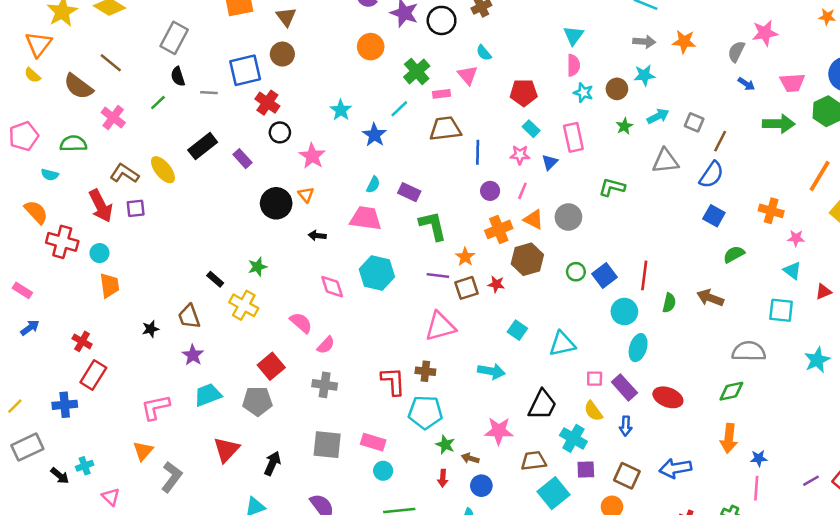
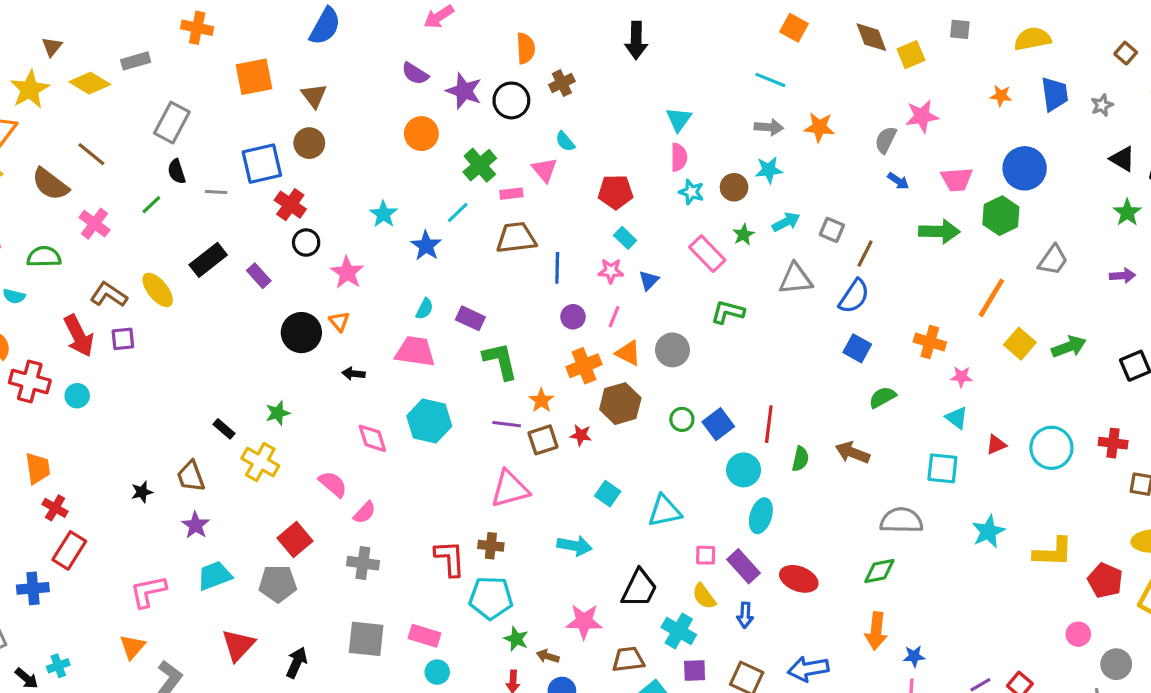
pink rectangle: (573, 137) -> (707, 254), moved, turned -32
orange trapezoid: (109, 285) -> (38, 468), moved

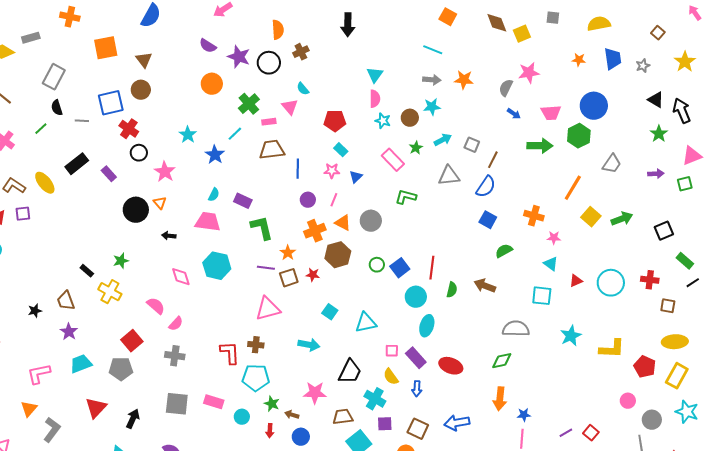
cyan circle: (437, 672) -> (242, 417), moved

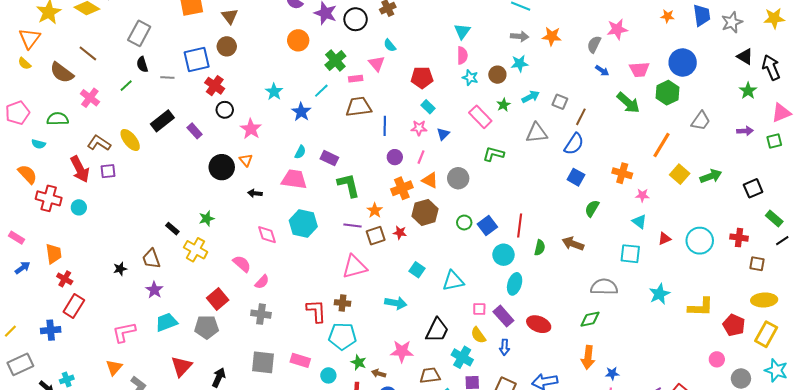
yellow star: (685, 62) -> (774, 18), turned 30
gray star: (643, 66) -> (732, 22), size x1.5
green arrow: (540, 146) -> (628, 103), turned 40
green semicircle: (504, 251) -> (592, 208), turned -30

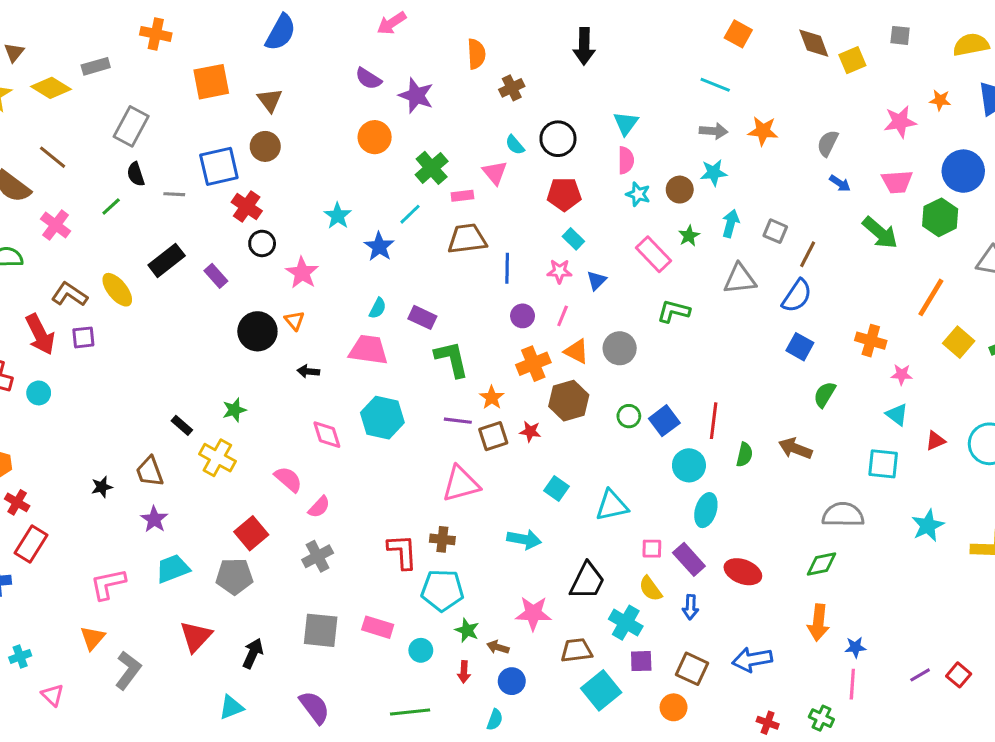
black circle: (356, 19) -> (558, 139), moved
pink star: (617, 29) -> (900, 122), moved
cyan arrow: (531, 97) -> (731, 223), turned -48
gray cross: (261, 314) -> (318, 556), turned -36

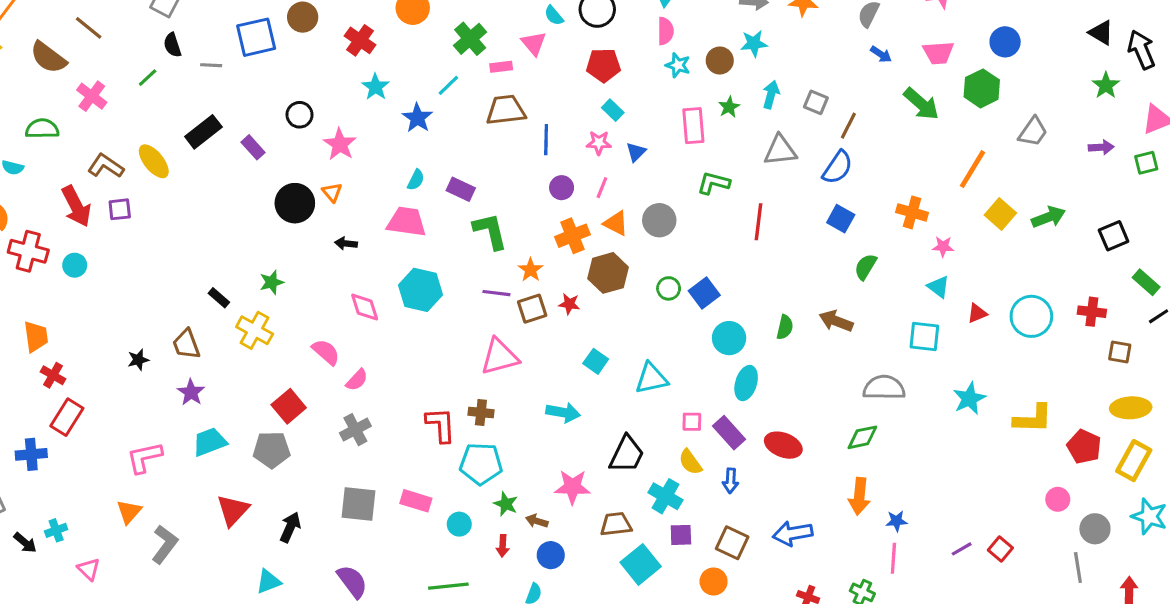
blue circle: (963, 171) -> (1005, 42), size x0.7
red cross: (247, 206) -> (360, 40), moved
pink rectangle: (654, 254) -> (693, 126), turned 39
red line: (714, 421) -> (758, 222), moved

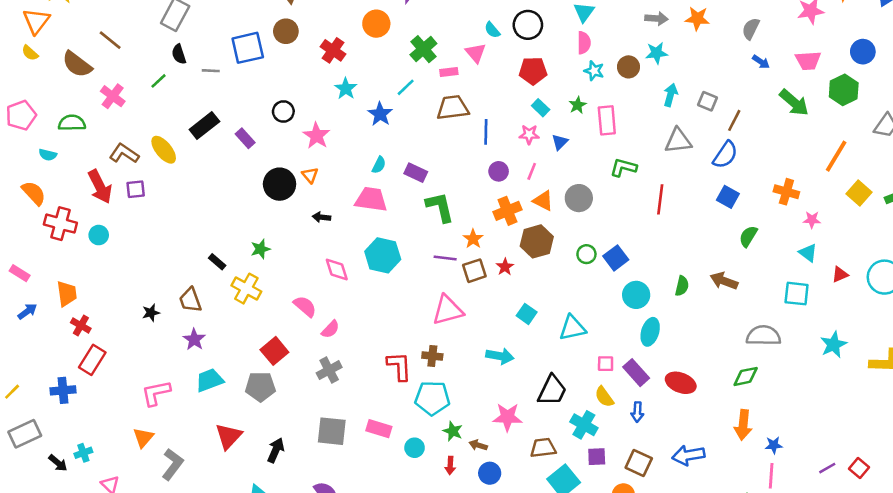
green star: (729, 107) -> (578, 105), moved
red star: (569, 304) -> (505, 267), turned 30

